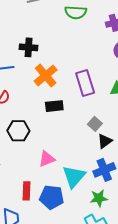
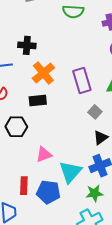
black rectangle: (54, 106) -> (38, 101), moved
gray square: (95, 124) -> (95, 112), moved

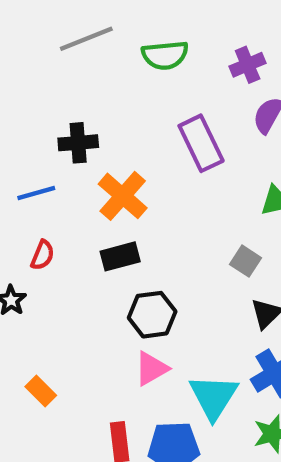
purple rectangle: (82, 81) -> (201, 143), moved
black hexagon: (16, 127) -> (152, 315), moved

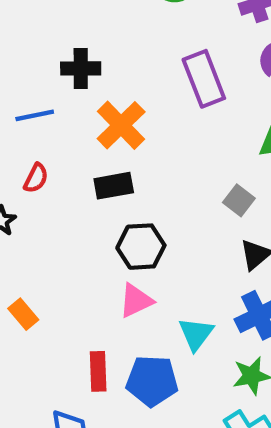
cyan triangle: (214, 397) -> (196, 334), size x0.7

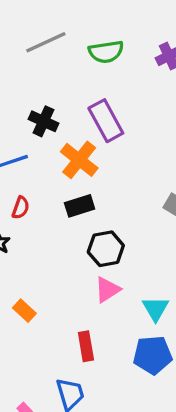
black cross: (81, 68) -> (44, 121), turned 32
purple rectangle: (204, 79) -> (106, 121), moved
blue pentagon: (152, 381) -> (153, 355), moved

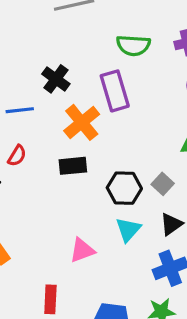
green semicircle: (106, 52) -> (133, 45), moved
black hexagon: (106, 249) -> (124, 188), moved
cyan triangle: (155, 309) -> (128, 230), moved

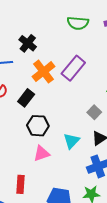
purple rectangle: (115, 91) -> (73, 68), moved, turned 55
black rectangle: (73, 166) -> (26, 98), moved, turned -48
black hexagon: (124, 188) -> (38, 126), moved

